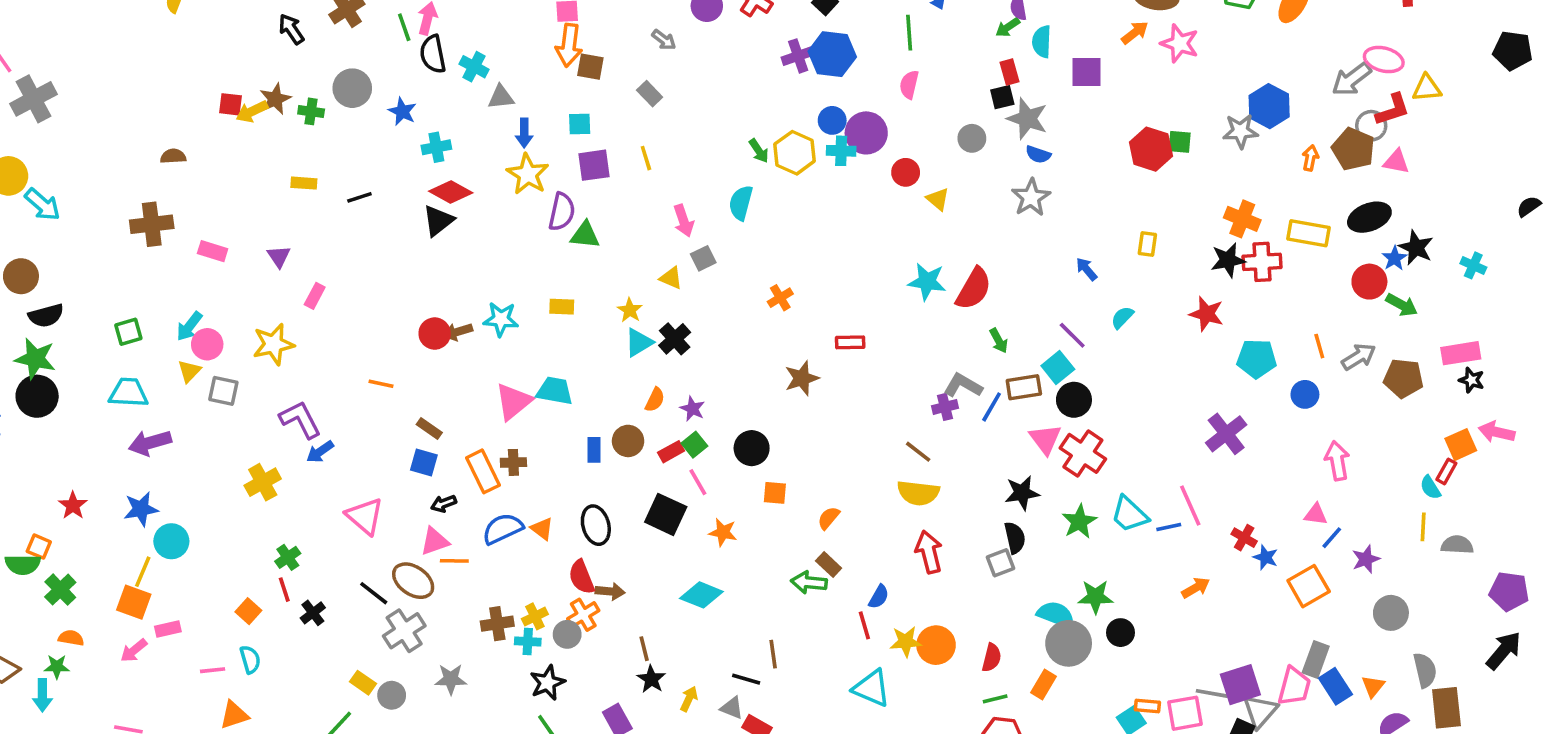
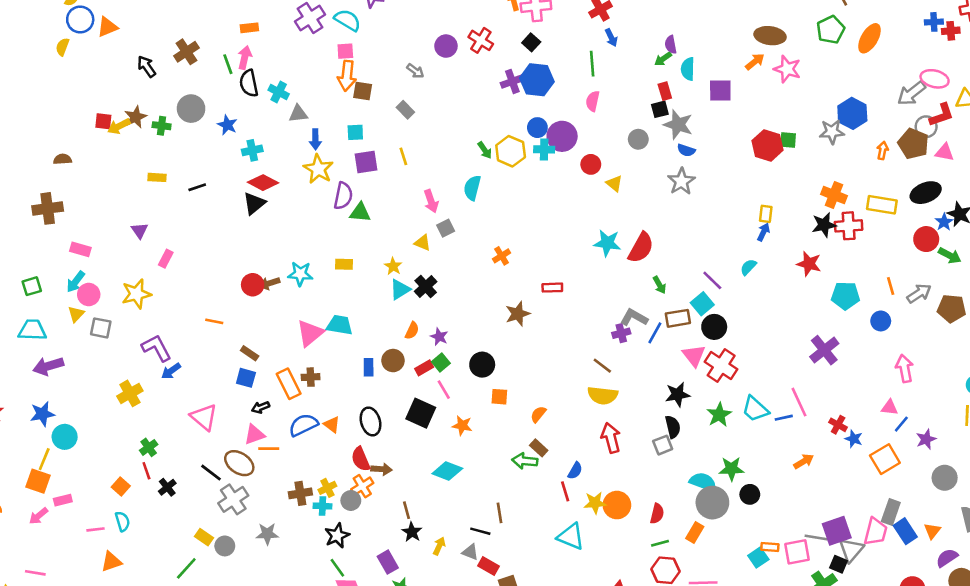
pink rectangle: (213, 251) -> (80, 249), moved
blue arrow: (1086, 269) -> (763, 232), moved, turned 66

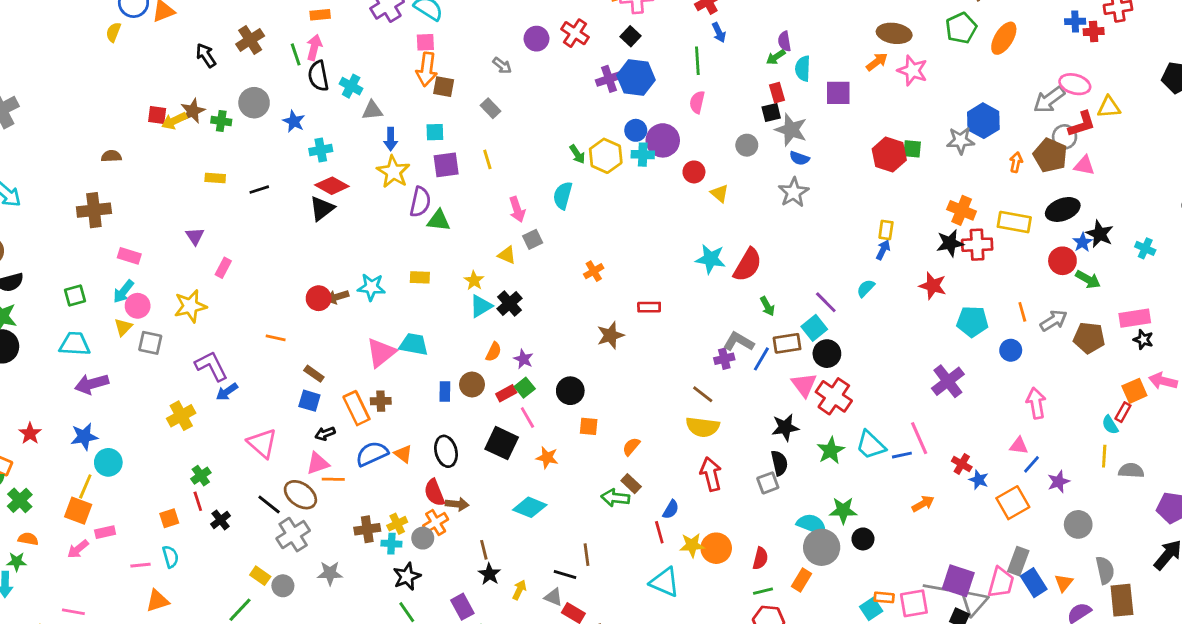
orange square: (121, 487) -> (169, 518), turned 30
purple square: (837, 531) -> (958, 581), turned 36

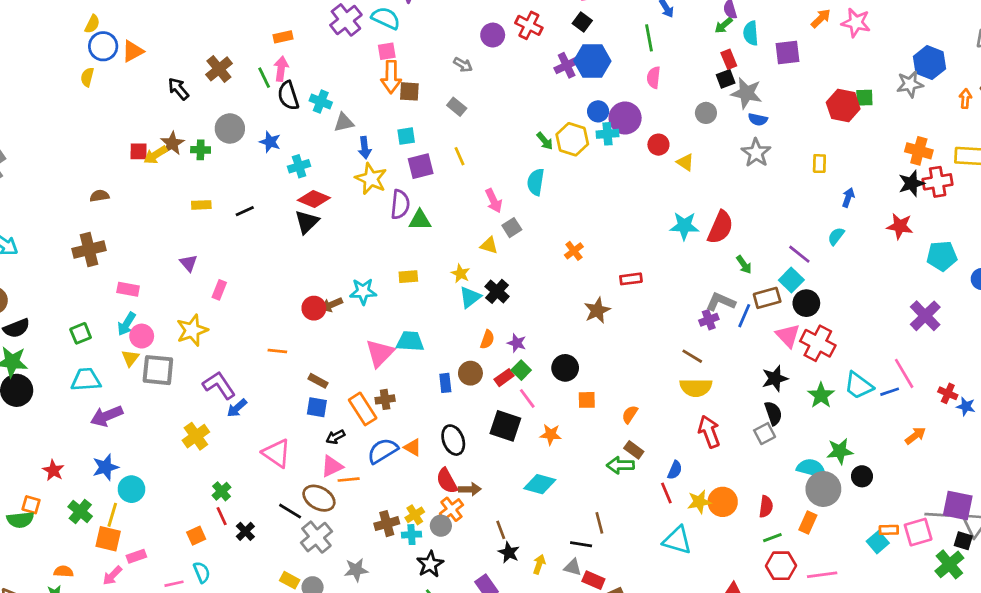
yellow rectangle: (886, 230) -> (819, 164), moved
gray square: (150, 343) -> (158, 370), size x1.4
green cross: (20, 500) -> (80, 512), moved

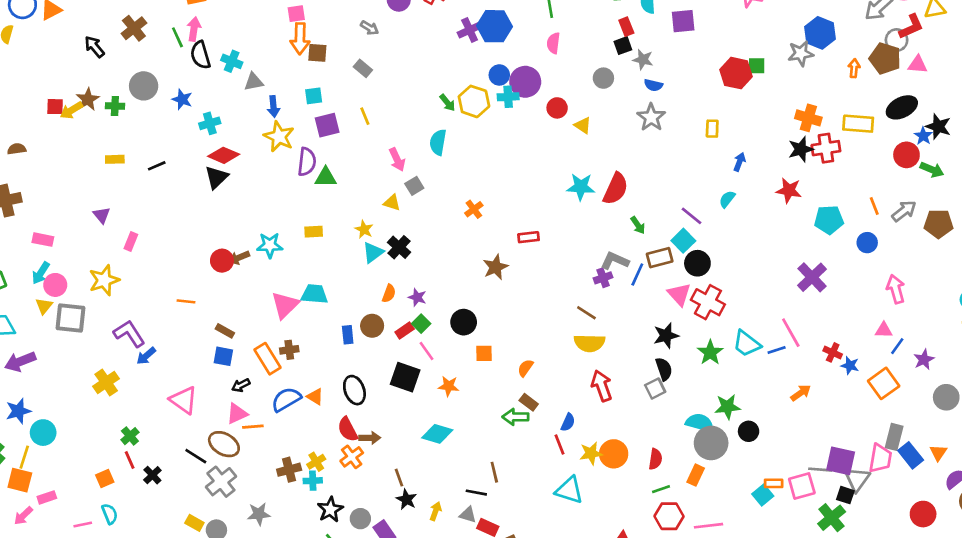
gray star: (747, 93) -> (643, 60), size x0.7
gray circle: (441, 526) -> (360, 519), moved

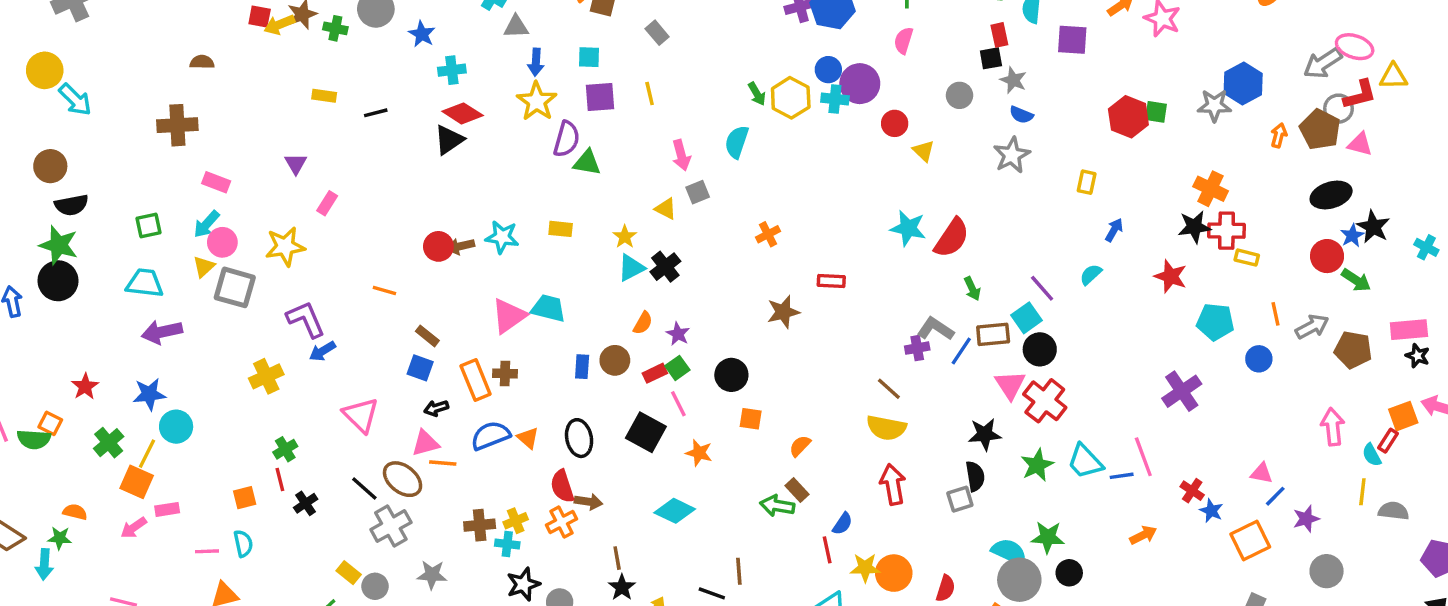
yellow rectangle: (858, 124) -> (1247, 258), moved, size x0.6
pink arrow: (896, 289) -> (1333, 427), moved

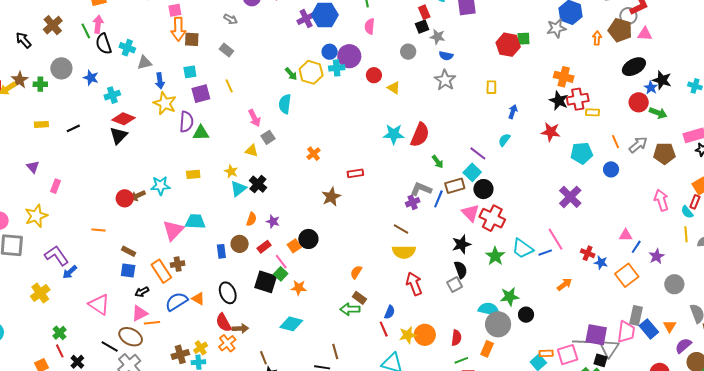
black star: (1194, 227) -> (559, 101), turned -30
green square: (677, 368) -> (281, 274), moved
orange square: (751, 419) -> (294, 246), moved, turned -32

